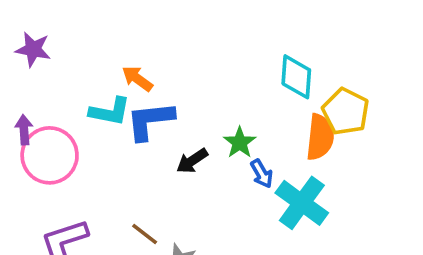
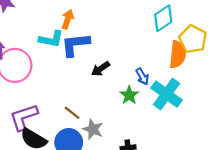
cyan diamond: (296, 77) -> (163, 18), turned 52
orange arrow: (137, 79) -> (68, 19), turned 72
green star: (240, 143) -> (129, 95), moved

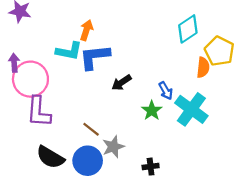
orange semicircle: (178, 54) -> (203, 67), size x0.7
purple L-shape: (24, 117) -> (39, 112), moved, turned -68
gray star: (93, 129) -> (113, 147), turned 30

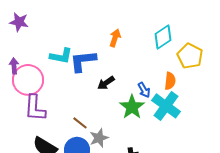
orange arrow: (86, 30) -> (115, 38), moved
orange semicircle: (203, 67) -> (170, 81), moved
green star: (152, 111) -> (132, 107), size x1.4

